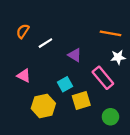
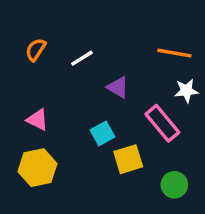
white line: (45, 43) -> (82, 58), moved
yellow hexagon: (43, 106) -> (37, 168), moved

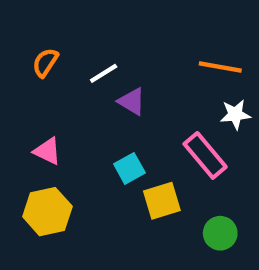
purple triangle: (118, 87) -> (132, 101), moved

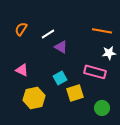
pink rectangle: (205, 155) -> (95, 72), turned -35
yellow hexagon: (47, 212) -> (34, 98), moved

